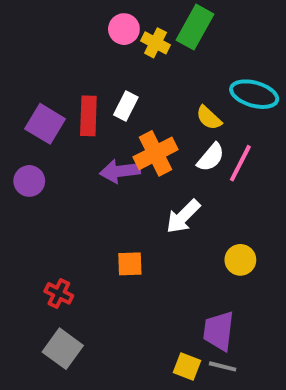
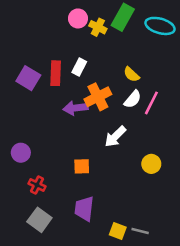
cyan ellipse: (254, 94) -> (160, 26), moved
purple circle: (29, 181) -> (21, 153), moved
purple trapezoid: (219, 331) -> (84, 209), moved

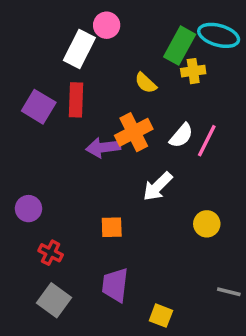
green rectangle: (123, 17) -> (180, 46), moved
yellow cross: (98, 27) -> (193, 71), moved, turned -35
white rectangle: (79, 67) -> (79, 49), moved, size x1.5
yellow semicircle: (131, 74) -> (146, 83), moved
gray line: (140, 231) -> (229, 292), moved

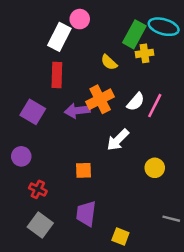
purple square: (39, 107) -> (33, 112), moved

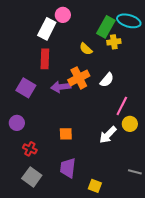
pink line: (155, 106) -> (122, 106), moved
white arrow: (118, 140) -> (108, 135), moved
yellow circle: (155, 168) -> (130, 124), moved

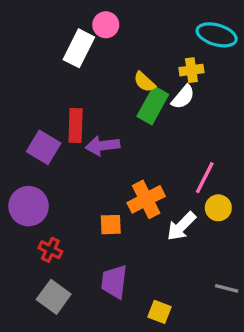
green rectangle: (106, 27) -> (153, 105), moved
red rectangle: (45, 59) -> (76, 126), moved
orange cross: (79, 78) -> (146, 199), moved
white semicircle: (107, 80) -> (183, 97), moved
purple circle: (17, 123) -> (29, 206), size x1.5

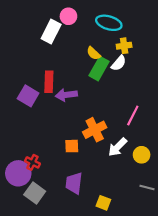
cyan ellipse: (217, 35) -> (109, 23), moved
purple circle: (29, 206) -> (18, 173), moved
yellow circle: (218, 208) -> (142, 155), moved

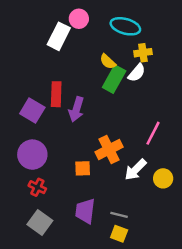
purple arrow: (66, 95) -> (76, 109), turned -66
purple circle: (18, 173) -> (32, 155), moved
gray line: (147, 188) -> (119, 215), moved

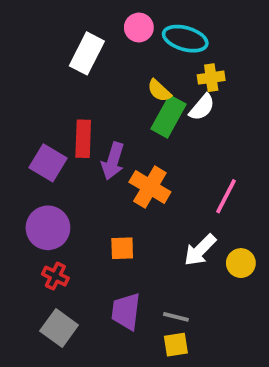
pink circle: (79, 19) -> (139, 27), moved
orange cross: (109, 150) -> (150, 187), moved, turned -32
yellow square: (119, 234) -> (176, 345), turned -30

